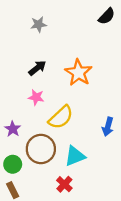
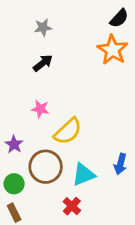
black arrow: (37, 68) -> (43, 63), moved
orange star: (78, 73) -> (113, 50), moved
blue arrow: (108, 127) -> (120, 164), moved

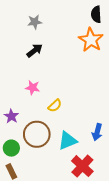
black semicircle: (119, 18) -> (96, 14), turned 133
yellow semicircle: (68, 131) -> (55, 106), size x0.6
red cross: (72, 206) -> (82, 166), moved, size x1.5

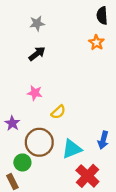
orange star: (91, 40) -> (96, 42), size x0.6
green circle: (11, 148) -> (22, 162), moved

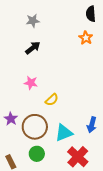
purple star: (12, 123) -> (11, 119), moved
green circle: (22, 162) -> (37, 154), moved

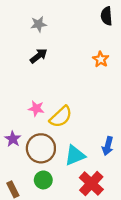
orange star: (86, 38) -> (101, 59), moved
pink star: (31, 83) -> (36, 109), moved
yellow semicircle: (52, 100) -> (61, 117), size x1.5

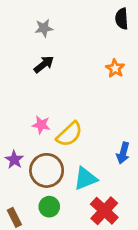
blue arrow: (108, 146) -> (123, 153), moved

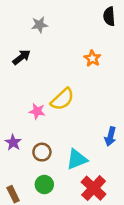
black arrow: (44, 64) -> (22, 57), moved
orange star: (115, 68) -> (92, 58), moved
yellow semicircle: (69, 134) -> (62, 99), moved
brown circle: (47, 170) -> (42, 152), size x0.6

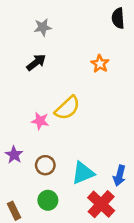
black arrow: (22, 57) -> (36, 62), moved
blue arrow: (110, 136) -> (119, 176), moved

